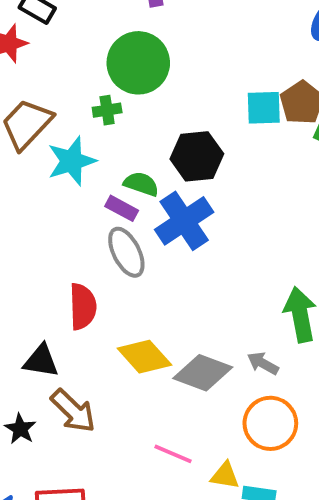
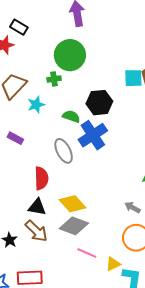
cyan star: (72, 161) -> (36, 105), size x0.7
purple rectangle: (122, 208) -> (15, 138), moved
black triangle: (41, 361) -> (37, 207), moved
gray diamond: (203, 373) -> (74, 226), moved
yellow triangle: (225, 476) -> (113, 264), turned -35

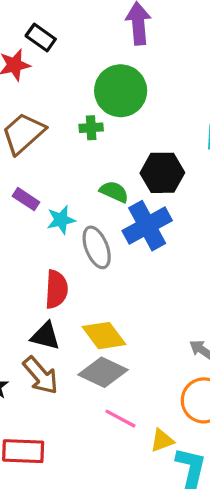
cyan star: (36, 105) -> (61, 220), moved
purple rectangle: (15, 138) -> (26, 199), moved

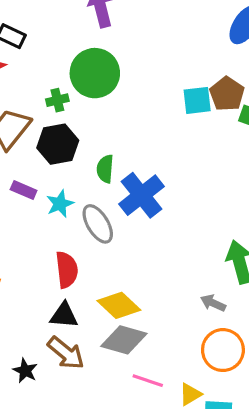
green cross: (91, 128) -> (57, 100), moved
black hexagon: (162, 173) -> (58, 144), moved
green semicircle: (114, 192) -> (105, 169), turned -100

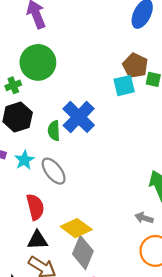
cyan square: (197, 100) -> (124, 86), moved
blue cross: (141, 195) -> (79, 117), moved
gray diamond: (124, 340) -> (83, 253), turned -76

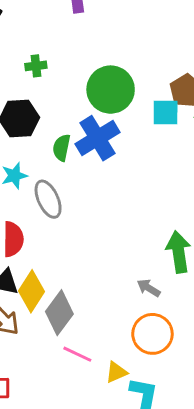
green circle: (38, 62) -> (111, 90), moved
green cross: (13, 85) -> (36, 66), moved
yellow diamond: (76, 228) -> (31, 291), moved, turned 72

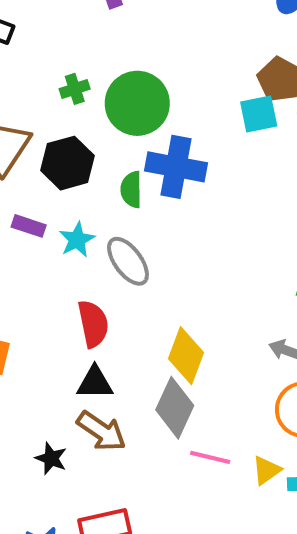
green circle: (111, 90) -> (137, 103), moved
blue cross: (97, 138) -> (176, 167), turned -36
yellow diamond: (31, 291) -> (186, 356), moved

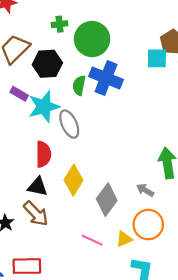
cyan star: (77, 240) -> (44, 107), size x1.6
yellow diamond: (186, 356) -> (74, 180), moved
gray diamond: (175, 408) -> (107, 200), moved
yellow triangle: (266, 470) -> (124, 239), moved

